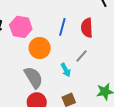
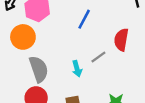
red semicircle: (87, 28) -> (121, 40), moved
orange circle: (40, 48) -> (23, 37), moved

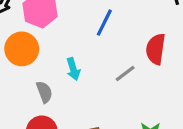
gray semicircle: (39, 69) -> (44, 92), size x0.6
cyan arrow: (77, 69) -> (73, 69), moved

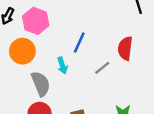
blue line: (104, 23) -> (79, 42), moved
gray semicircle: (44, 92) -> (41, 84), size x1.5

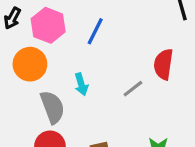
blue line: (79, 42) -> (95, 31), moved

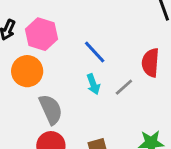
blue line: (95, 31) -> (95, 52), moved, turned -65
cyan arrow: (81, 84) -> (93, 84), moved

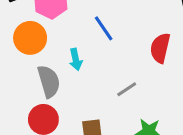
cyan arrow: (93, 84) -> (76, 59), moved
gray line: (124, 87) -> (127, 89), moved

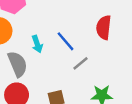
blue line: (104, 28) -> (65, 41), moved

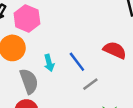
red semicircle: (104, 27) -> (115, 50), turned 105

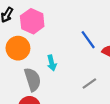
blue line: (77, 62) -> (88, 40), moved

